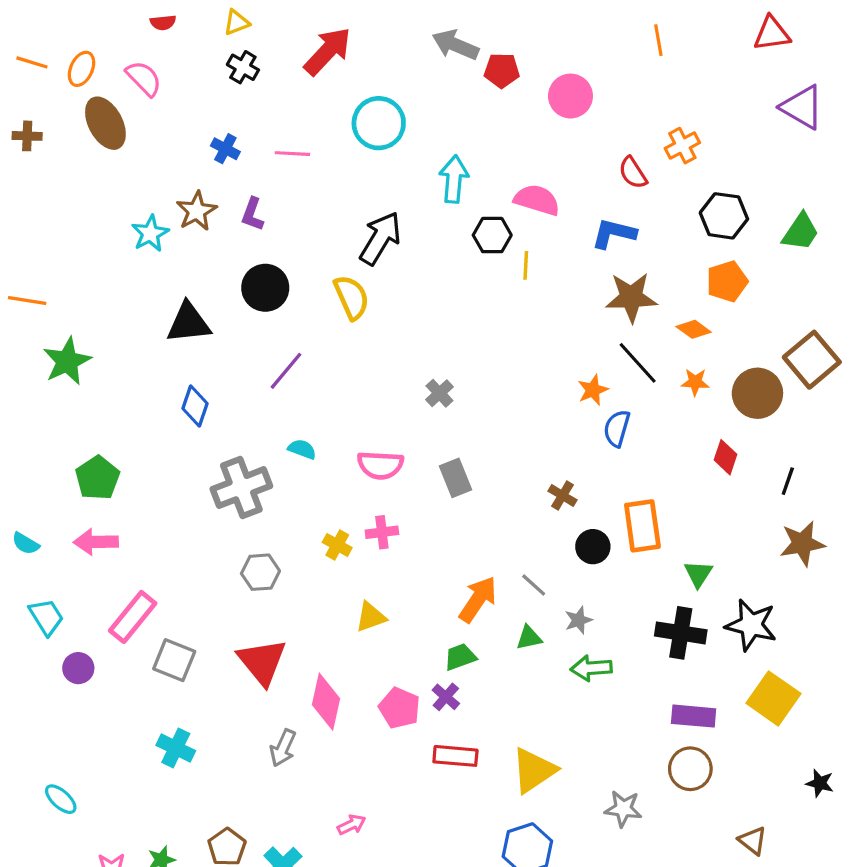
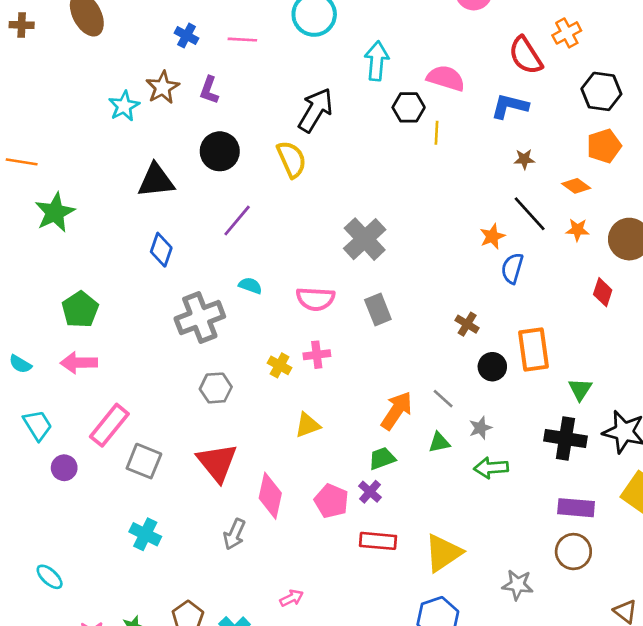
red semicircle: (633, 173) -> (526, 56), size x1.4
brown star: (631, 297) -> (524, 159), size x0.5
gray cross: (439, 393) -> (365, 239), size x1.8

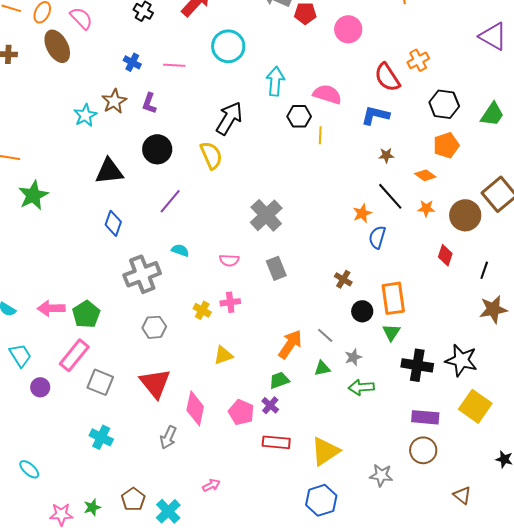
pink semicircle: (315, 299) -> (229, 260), size x0.7
green pentagon: (80, 310) -> (86, 314), moved
green triangle: (580, 389) -> (391, 332), moved

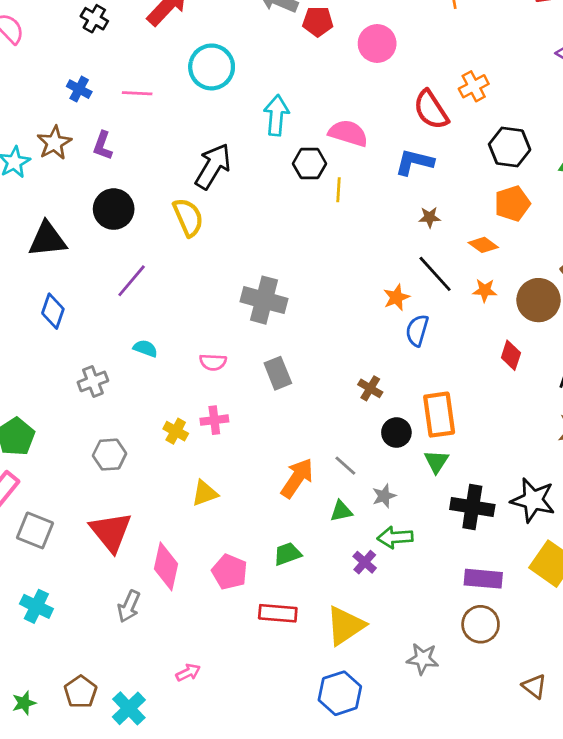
gray cross: (266, 215) -> (264, 300), turned -32
gray cross: (142, 274) -> (93, 381), size x0.6
green trapezoid: (279, 380) -> (287, 554), moved
purple cross: (270, 405) -> (365, 562), moved

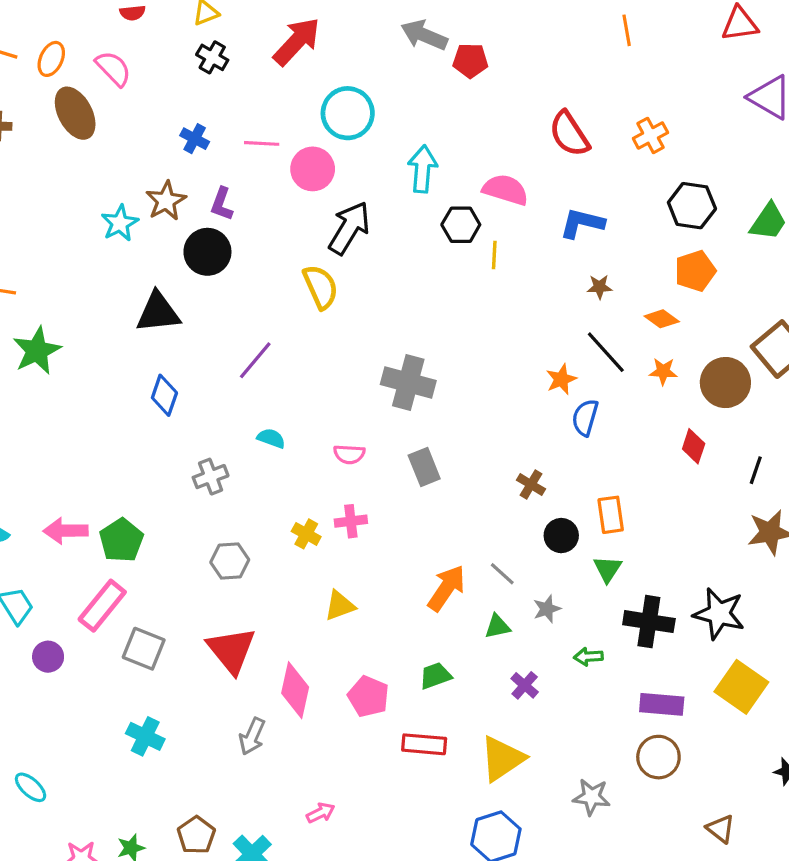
pink circle: (377, 44) -> (313, 169), moved
red semicircle: (431, 110) -> (569, 134), moved
black circle: (114, 209) -> (207, 252), moved
orange rectangle: (439, 415) -> (611, 515), size x0.7
green arrow: (395, 537) -> (588, 657), moved, size x0.7

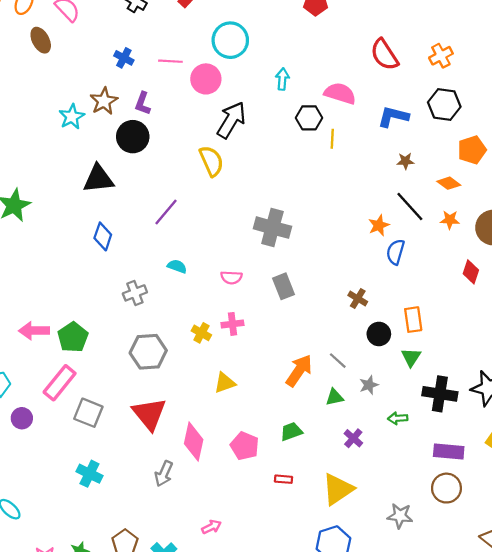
brown ellipse: (75, 113) -> (41, 40), size x0.7
cyan arrow: (423, 169) -> (282, 79), size x0.7
black hexagon: (692, 206) -> (444, 104), moved
gray hexagon: (230, 561) -> (148, 352), size x1.4
red rectangle: (424, 744) -> (283, 479), size x0.6

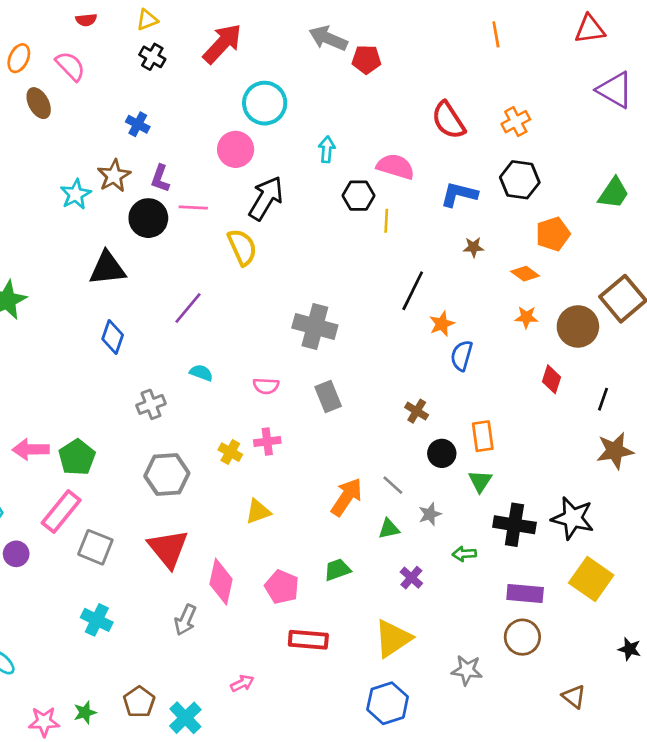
pink line: (170, 61) -> (193, 208), moved
black line: (410, 206) -> (413, 291), moved, turned 68
red rectangle: (283, 479) -> (308, 640), moved, size x1.8

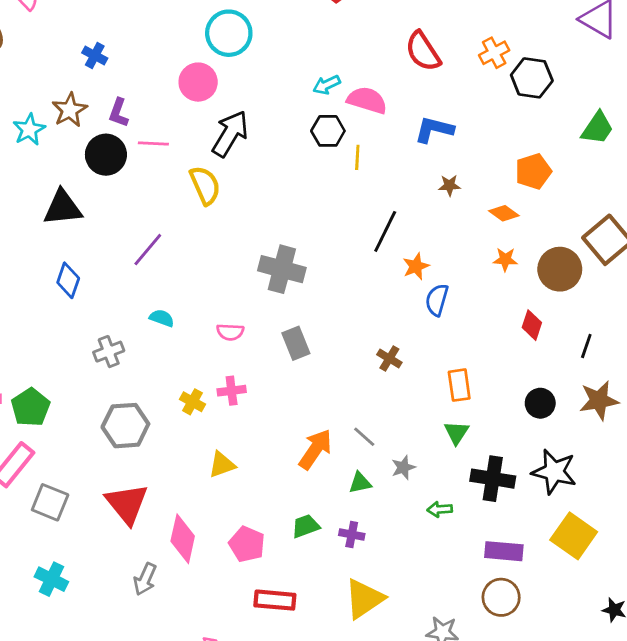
cyan arrow: (327, 149) -> (327, 85), moved, turned -120
black hexagon: (520, 180) -> (532, 78), moved
black circle: (442, 453) -> (540, 403), moved
purple cross: (411, 578) -> (352, 534), moved, turned -30

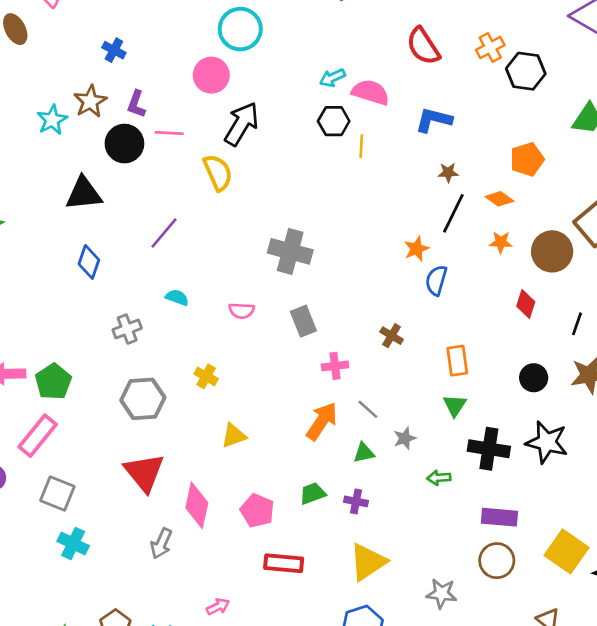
black line: (385, 231) -> (453, 213), moved
pink cross: (232, 391) -> (335, 366), moved
gray square: (50, 502) -> (57, 494), moved
yellow square: (574, 536) -> (567, 551), moved

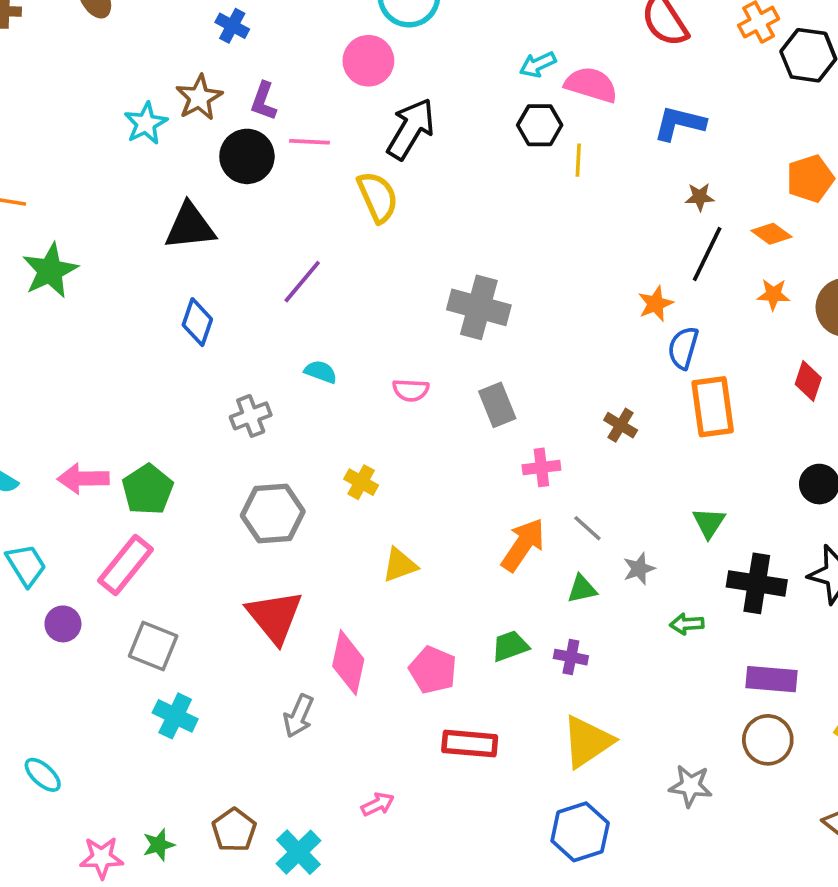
orange rectangle: (457, 361) -> (713, 407), moved, size x1.4

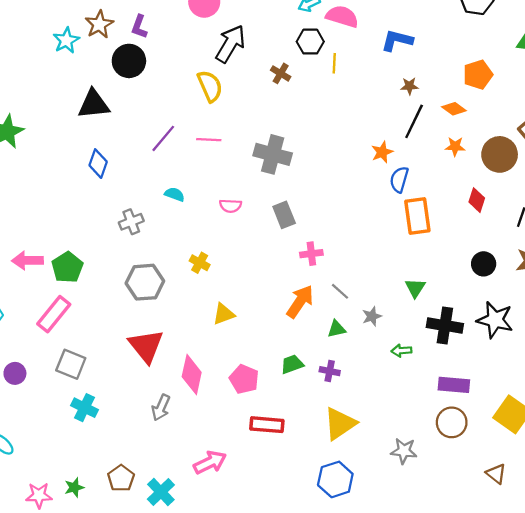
pink line: (310, 142) -> (209, 140), moved
brown cross: (621, 425) -> (281, 73), moved
purple circle: (63, 624) -> (15, 373), moved
pink arrow: (378, 804) -> (210, 462), size x1.6

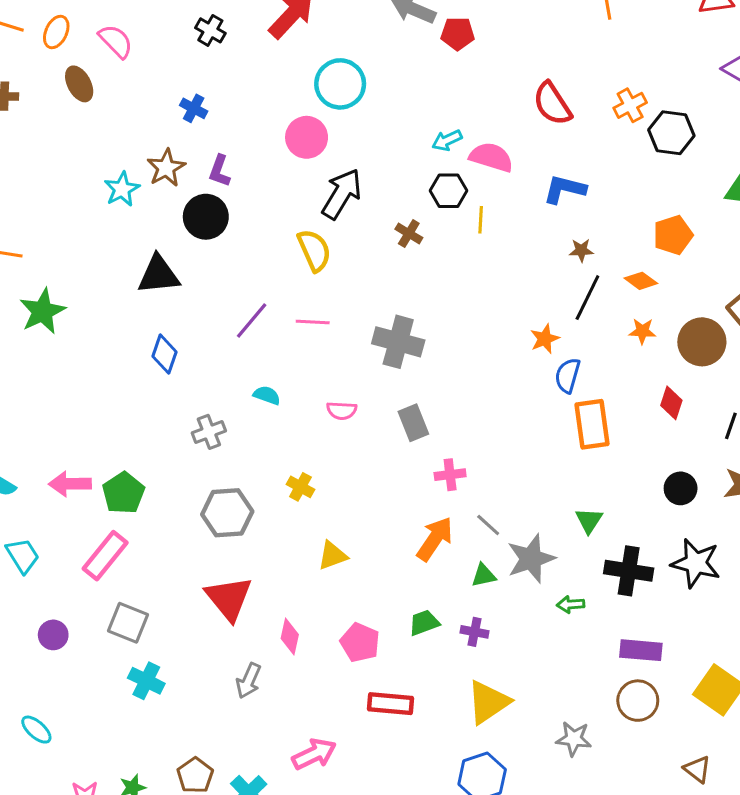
gray star: (372, 316) -> (531, 559), size x1.8
pink diamond: (192, 375) -> (290, 636), size x0.7

